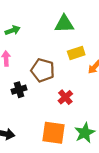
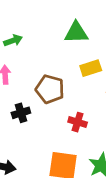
red cross: (65, 97) -> (78, 122), turned -32

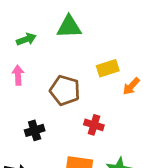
green triangle: (76, 33) -> (69, 27), moved
black cross: (21, 113) -> (35, 130), moved

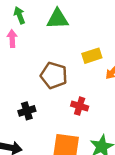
green arrow: (26, 39) -> (19, 15), moved, turned -91
pink arrow: (18, 75) -> (12, 39), moved

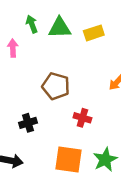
green arrow: (19, 15) -> (32, 24), moved
yellow rectangle: (92, 56) -> (94, 33), moved

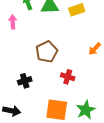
brown pentagon: (56, 86) -> (47, 52), turned 30

